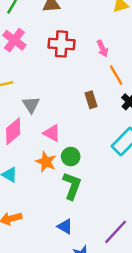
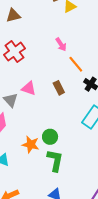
red cross: (61, 44) -> (14, 52), moved, turned -30
pink triangle: (52, 133) -> (29, 88), moved

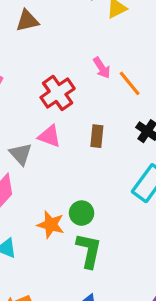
red cross: (14, 52) -> (58, 93), moved
orange line: (76, 64) -> (130, 83), moved
brown rectangle: (59, 88) -> (97, 136), turned 32

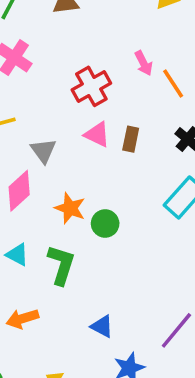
pink triangle: (49, 136) -> (97, 135), moved
orange star: (51, 225) -> (70, 208), moved
green L-shape: (89, 250) -> (61, 265), moved

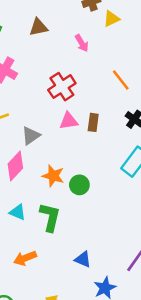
pink arrow: (144, 63) -> (82, 43), moved
pink triangle: (97, 135) -> (69, 121), turned -30
gray triangle: (43, 151) -> (31, 136), turned 36

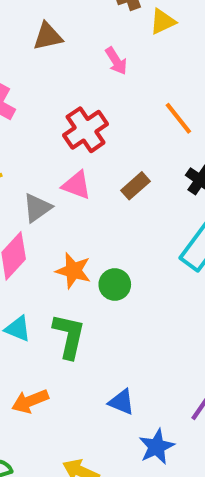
pink triangle: (69, 121) -> (77, 185), moved, turned 30
brown rectangle: (93, 122) -> (136, 186), turned 42

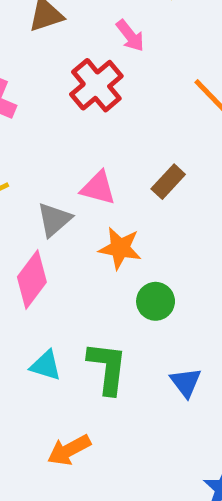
red cross: (86, 130) -> (96, 85), moved
orange star: (73, 271) -> (120, 248), moved
blue triangle: (122, 402) -> (186, 382), moved, turned 36

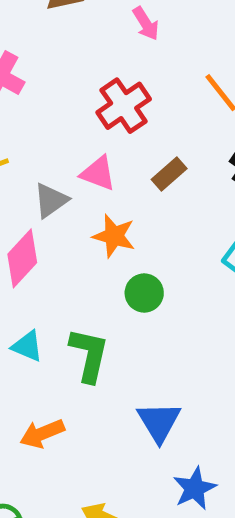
red cross: (96, 85) -> (124, 106), moved
blue triangle: (186, 382) -> (159, 422), moved, size x1.4

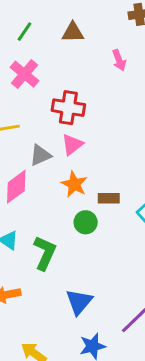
red cross: (124, 106) -> (68, 108), moved, turned 32
pink triangle: (98, 173) -> (72, 145), turned 50
brown rectangle: (169, 174) -> (109, 198), moved, turned 30

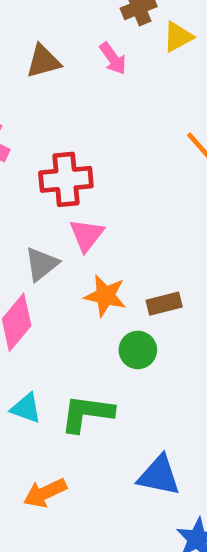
pink arrow: (119, 60) -> (113, 58), moved
green L-shape: (45, 253) -> (87, 413), turned -92
blue triangle: (79, 302) -> (159, 475), turned -44

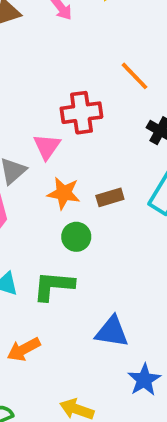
red cross: (66, 179) -> (81, 113), moved
green circle: (138, 350) -> (76, 237), moved

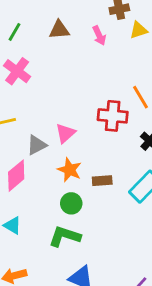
red cross: (81, 113) -> (113, 116), moved
green L-shape: (54, 286) -> (65, 236), moved

